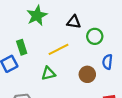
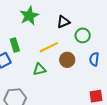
black triangle: (74, 22) -> (63, 22), turned -32
brown circle: (87, 74) -> (67, 60), moved

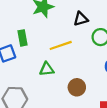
brown circle: (67, 60) -> (77, 87), moved

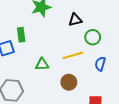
yellow line: (61, 45) -> (73, 55), moved

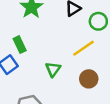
green triangle: (42, 64) -> (53, 69), turned -32

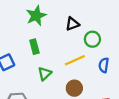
green rectangle: (20, 45) -> (34, 47), moved

